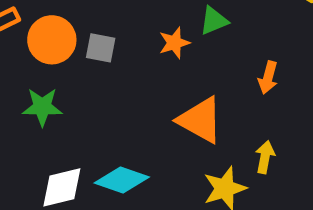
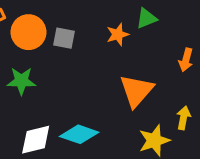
orange triangle: (200, 120) -> (136, 91), turned 42

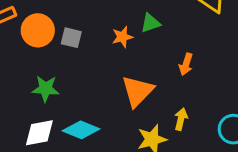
green star: (21, 81) -> (46, 89), moved

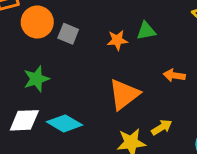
orange arrow: (186, 64) -> (174, 75), turned 72
green star: (46, 89) -> (36, 79), turned -30
yellow arrow: (181, 119) -> (162, 127), turned 36

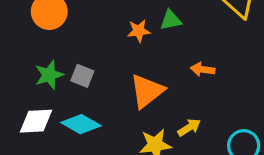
gray square: (68, 34) -> (82, 76), moved

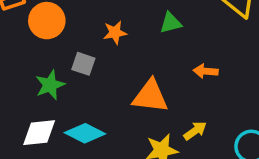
orange star: (139, 31) -> (115, 33), moved
gray square: (82, 76) -> (83, 64), moved
orange triangle: (147, 91) -> (150, 96), turned 48

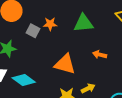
green triangle: (171, 23) -> (83, 23), size x1.5
gray square: (83, 64) -> (33, 31), moved

